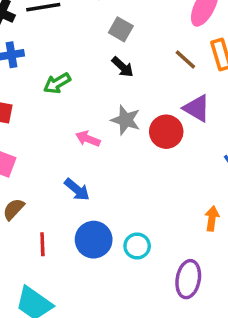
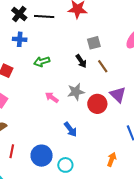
gray square: (121, 29) -> (94, 43), moved, turned 32
brown line: (185, 60) -> (103, 66), moved
gray star: (126, 120) -> (76, 92), turned 30
blue arrow: (77, 190) -> (70, 129), moved

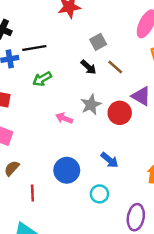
black line: (44, 16) -> (34, 48), moved
blue arrow: (70, 129) -> (110, 160), moved
blue circle: (42, 156) -> (67, 170), moved

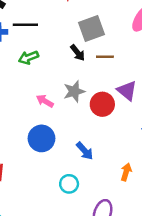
gray square: (98, 42) -> (92, 28), size x1.5
brown line: (115, 67) -> (105, 57), turned -49
blue circle: (67, 170) -> (41, 138), moved

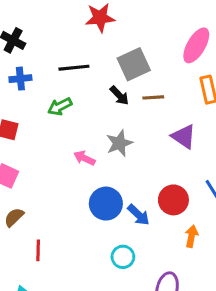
black line: (25, 25) -> (74, 68), moved
red circle: (102, 104) -> (173, 200), moved
blue circle: (41, 138) -> (106, 204), moved

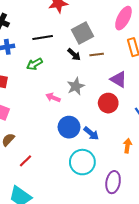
red circle: (173, 200) -> (108, 103), moved
red line: (38, 250) -> (26, 161), turned 48
cyan circle: (123, 257) -> (82, 162), size x1.6

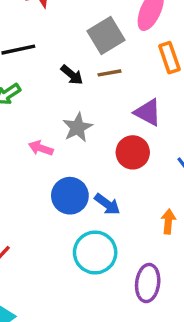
gray square: (82, 33) -> (106, 36), moved

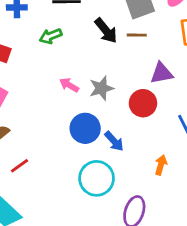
black arrow: (72, 75) -> (106, 31), size x1.4
purple triangle: (148, 112) -> (162, 73), turned -50
gray star: (78, 127) -> (101, 88), moved

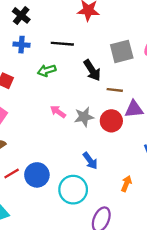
brown line: (137, 35) -> (115, 90), moved
red circle: (143, 103) -> (111, 121), moved
blue circle: (85, 128) -> (37, 175), moved

